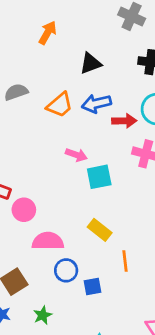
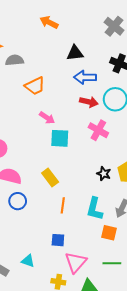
orange arrow: (48, 33) -> (49, 22), turned -108
blue arrow: (96, 104) -> (85, 77), moved
orange trapezoid: (60, 105) -> (35, 86), moved
blue square: (92, 287) -> (58, 240), moved

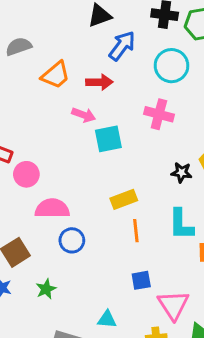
blue arrow: (85, 77) -> (122, 46), turned 140
red arrow: (89, 102) -> (99, 82), moved
yellow rectangle: (50, 178) -> (124, 199), moved, turned -60

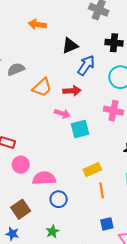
pink circle: (26, 174) -> (21, 165), moved
green star: (46, 289) -> (52, 232), moved

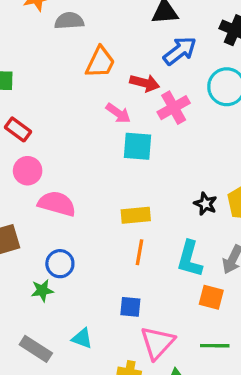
orange trapezoid: (42, 87) -> (100, 62), turned -40
pink cross: (113, 111) -> (174, 108), moved, turned 30
blue circle: (59, 199) -> (60, 264), moved

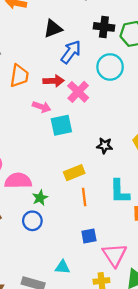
black star: (205, 204) -> (105, 146), moved
green star: (42, 290) -> (40, 198), moved

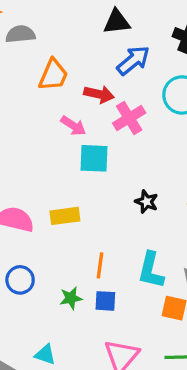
yellow rectangle: (74, 173) -> (65, 216), moved
green star: (40, 198) -> (71, 298), moved
blue square: (89, 236) -> (105, 301), moved

